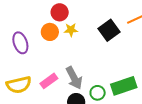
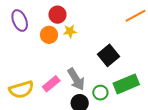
black square: (109, 30) -> (109, 55), moved
purple ellipse: (20, 43) -> (20, 21), moved

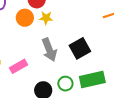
gray arrow: (76, 79) -> (49, 50), moved

